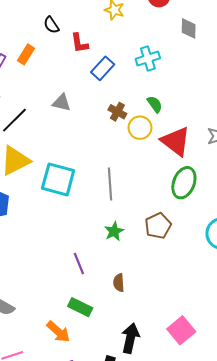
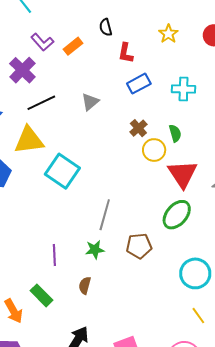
gray triangle: (62, 103) -> (90, 102), turned 48
gray line: (110, 184) -> (105, 215), moved
green star: (114, 231) -> (95, 250), moved

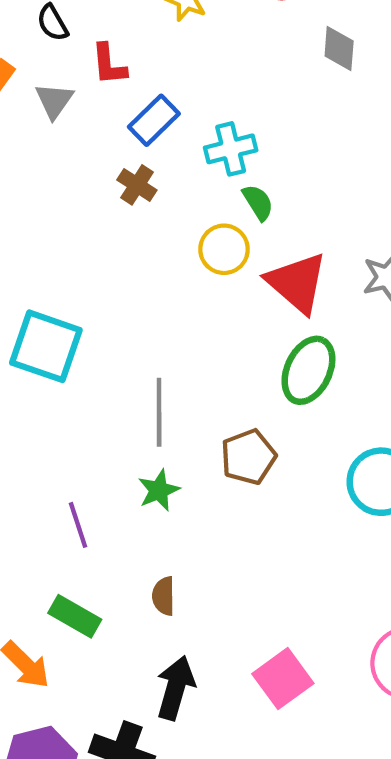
cyan cross: (184, 89) -> (231, 149), moved
gray triangle: (90, 102) -> (54, 101), moved
brown cross: (138, 128) -> (137, 185), moved
brown semicircle: (85, 285) -> (164, 596), moved

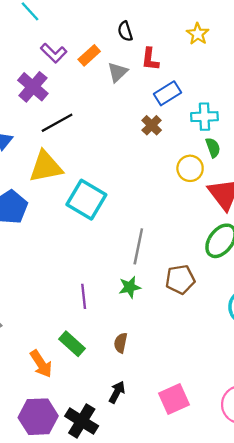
black arrow: (176, 688) -> (117, 392), size x0.7

